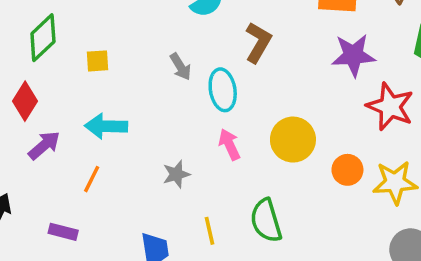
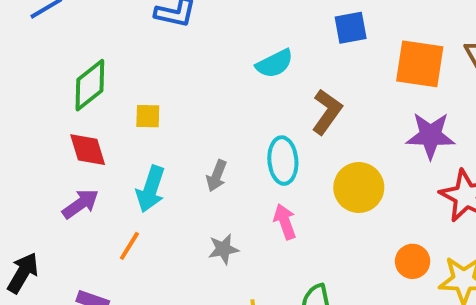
gray arrow: (180, 67) -> (217, 176), moved, turned 48
red diamond: (25, 101) -> (88, 150), moved, turned -54
cyan arrow: (106, 126) -> (151, 189), turned -78
yellow circle: (293, 140) -> (359, 187), moved

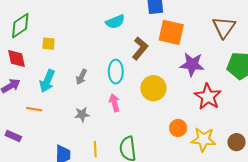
orange square: (420, 64) -> (171, 32), moved
orange line: (129, 246) -> (34, 109), turned 63

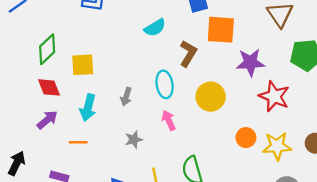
yellow square: (49, 44) -> (83, 65), size x1.5

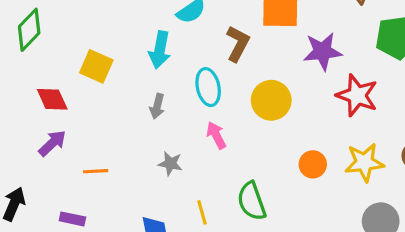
green diamond: (47, 49) -> (29, 30), moved
yellow square: (83, 65) -> (96, 66), turned 30
cyan arrow: (88, 108) -> (160, 50), moved
orange circle: (246, 138) -> (313, 164), moved
gray star: (134, 139) -> (170, 164), turned 30

